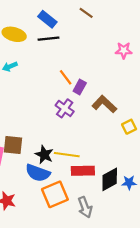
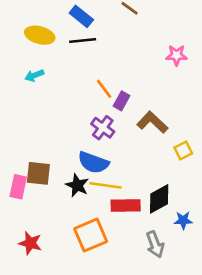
blue semicircle: (38, 173) -> (93, 163), moved
black diamond: (110, 179) -> (159, 199), moved
gray arrow: (85, 207) -> (155, 244), moved

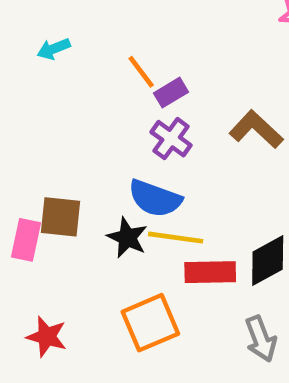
orange line: (104, 89) -> (141, 72), moved
purple rectangle: (122, 101) -> (171, 93), moved, turned 30

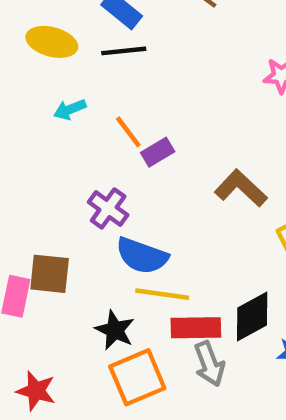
cyan arrow: (54, 49) -> (70, 109), moved
purple cross: (171, 139) -> (108, 208), moved
black star: (127, 238) -> (115, 330), moved
gray arrow: (261, 339) -> (209, 364), moved

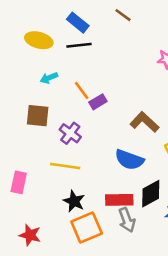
blue semicircle: (142, 256) -> (129, 160), moved
brown square: (50, 274) -> (38, 116), moved
yellow line: (162, 294) -> (65, 166), moved

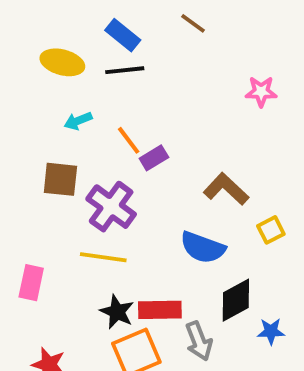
purple cross: (70, 133) -> (111, 207), size x1.4
red rectangle: (119, 200) -> (160, 310), moved

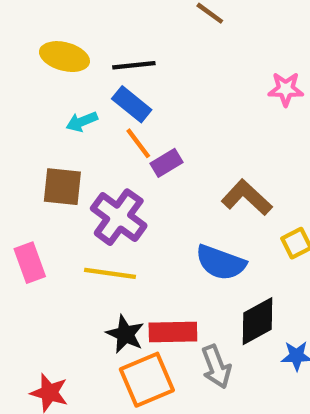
blue rectangle: (123, 35) -> (132, 104), moved
pink rectangle: (31, 283) -> (30, 263), moved, turned -32

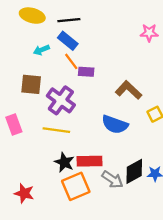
purple rectangle: (166, 163) -> (86, 72), turned 35
black diamond: (257, 321) -> (134, 171), moved
gray arrow: (216, 367) -> (112, 179), turned -35

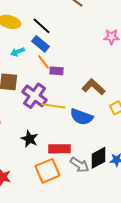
black line: (69, 20) -> (41, 26), turned 48
yellow line: (56, 130) -> (53, 106), moved
black star: (64, 162) -> (29, 139), moved

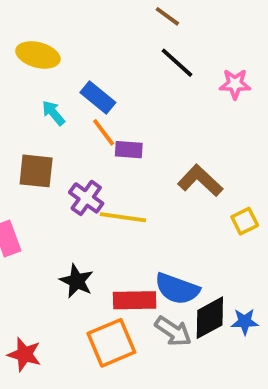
black line: (41, 26) -> (177, 63), moved
cyan arrow: (17, 52) -> (53, 113), turned 72
purple cross: (34, 96) -> (86, 198), size x0.7
blue semicircle: (81, 117) -> (177, 289), moved

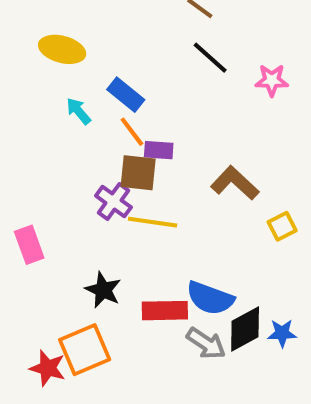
brown square: (36, 171) -> (138, 173), moved
orange square: (111, 343) -> (85, 350), moved

